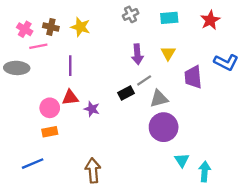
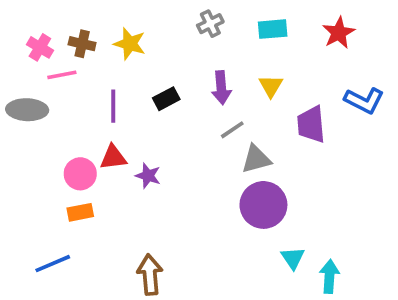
black rectangle: (126, 93) -> (166, 99), moved

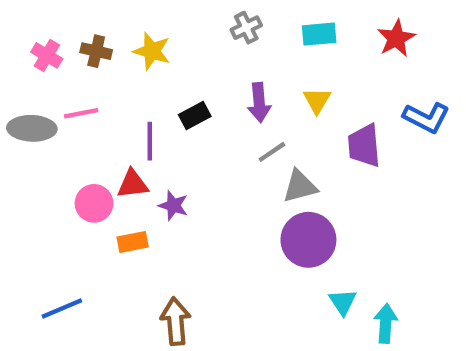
pink line: (62, 75) -> (81, 113), moved
purple line: (113, 106) -> (150, 141), moved
orange rectangle: (80, 212) -> (133, 242), moved

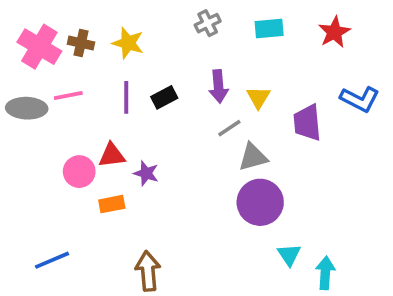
pink cross: (47, 55) -> (39, 47), size x1.6
yellow triangle: (317, 100) -> (258, 97), moved
purple line: (150, 141) -> (126, 97), moved

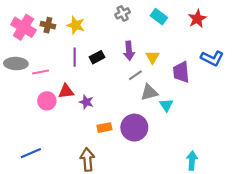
cyan rectangle: (269, 29) -> (159, 17), turned 42
pink line: (68, 96) -> (40, 72), moved
purple circle: (260, 202) -> (134, 128), moved
orange rectangle: (112, 204) -> (104, 128), moved
cyan triangle: (289, 255) -> (166, 105), moved

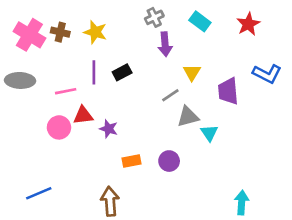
purple arrow: (129, 51) -> (165, 44), moved
pink line: (40, 72) -> (66, 91), moved
purple circle: (134, 128) -> (169, 161), size x0.6

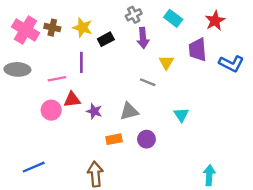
black rectangle: (122, 72) -> (106, 39), moved
purple trapezoid: (228, 91) -> (198, 50), moved
gray line: (170, 95) -> (148, 82), turned 56
gray triangle: (188, 117) -> (129, 111), moved

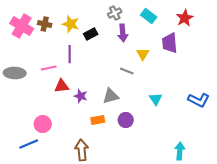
blue L-shape: (231, 64) -> (199, 100), moved
gray ellipse: (17, 69) -> (15, 73), moved
pink circle: (51, 110) -> (43, 124), moved

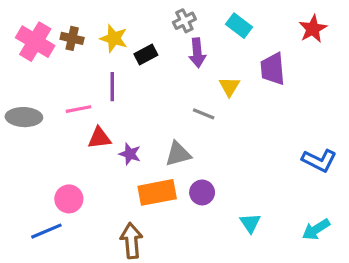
red star: (185, 18) -> (313, 29), moved
cyan triangle: (156, 99) -> (250, 223), moved
orange rectangle: (98, 120) -> (157, 192), size x1.6
cyan arrow: (180, 151) -> (316, 229), moved, turned -126

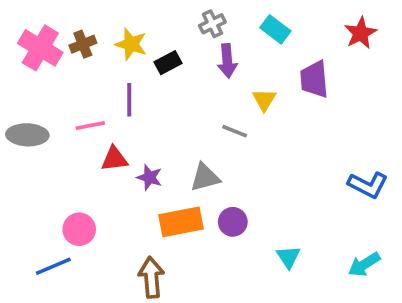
brown cross: (72, 38) -> (83, 44), turned -35

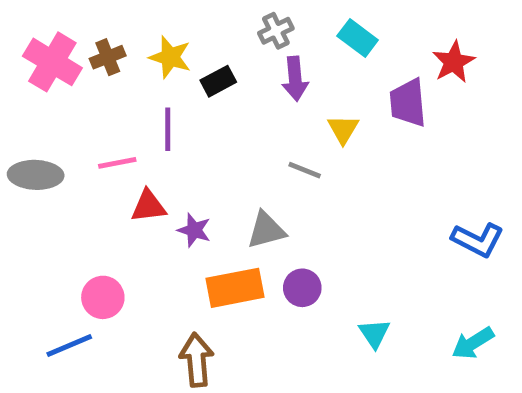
red star: (360, 33) -> (454, 62), moved

